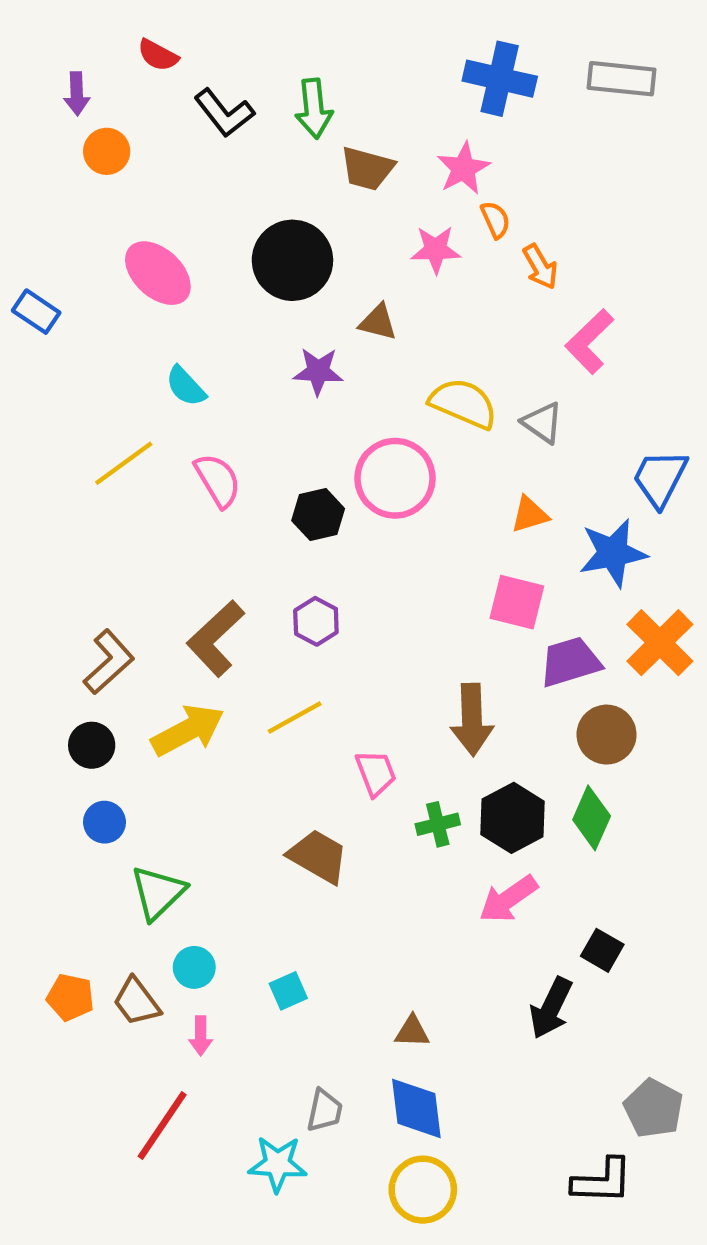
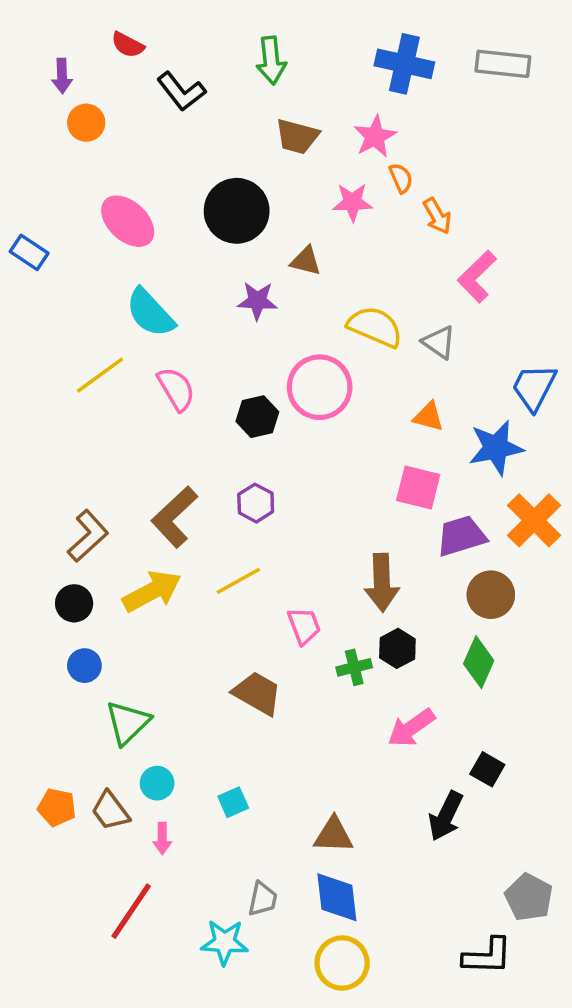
green arrow: (314, 109) -> (271, 60), moved
cyan semicircle: (186, 386) -> (150, 313), size x1.5
orange triangle: (530, 515) -> (429, 417), turned 32
black hexagon: (513, 818) -> (397, 648), moved, size x0.7
brown triangle: (412, 1031) -> (333, 835), size x1.4

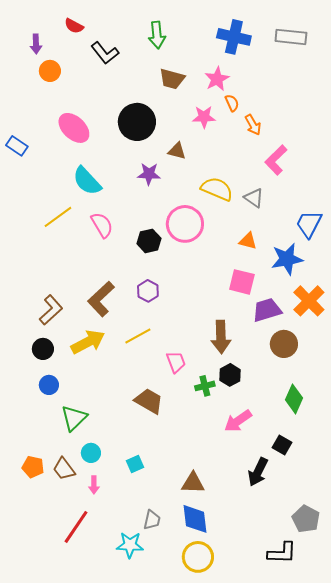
green diamond: (479, 662) -> (294, 399), moved

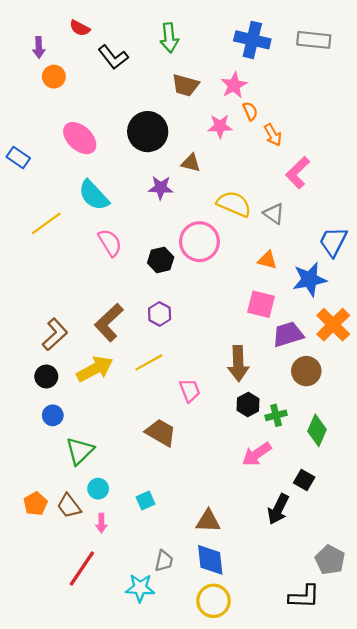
yellow line: (58, 217) -> (46, 223), moved
green cross: (205, 386) -> (276, 415), moved
orange pentagon: (33, 467) -> (36, 504), turned 30

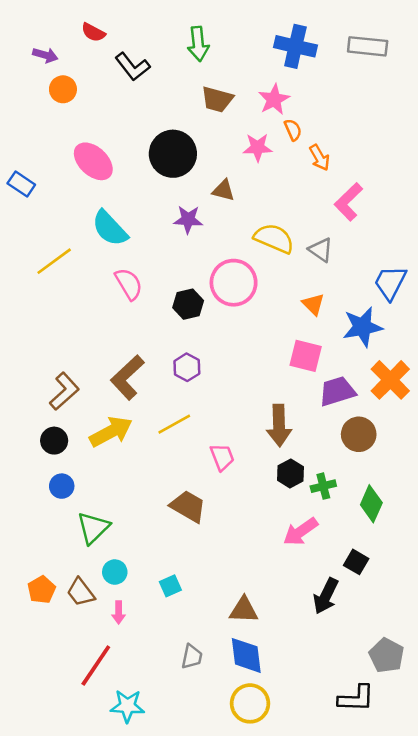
purple arrow: (39, 47) -> (45, 55), turned -72
orange triangle: (267, 260) -> (313, 304), turned 30
cyan star: (140, 588) -> (127, 706), moved

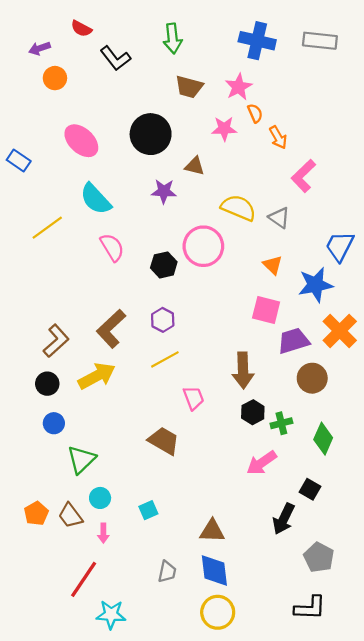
purple arrow: (45, 55) -> (40, 48), turned 145
yellow line: (174, 424) -> (165, 359), moved
gray pentagon: (386, 655) -> (319, 557), moved

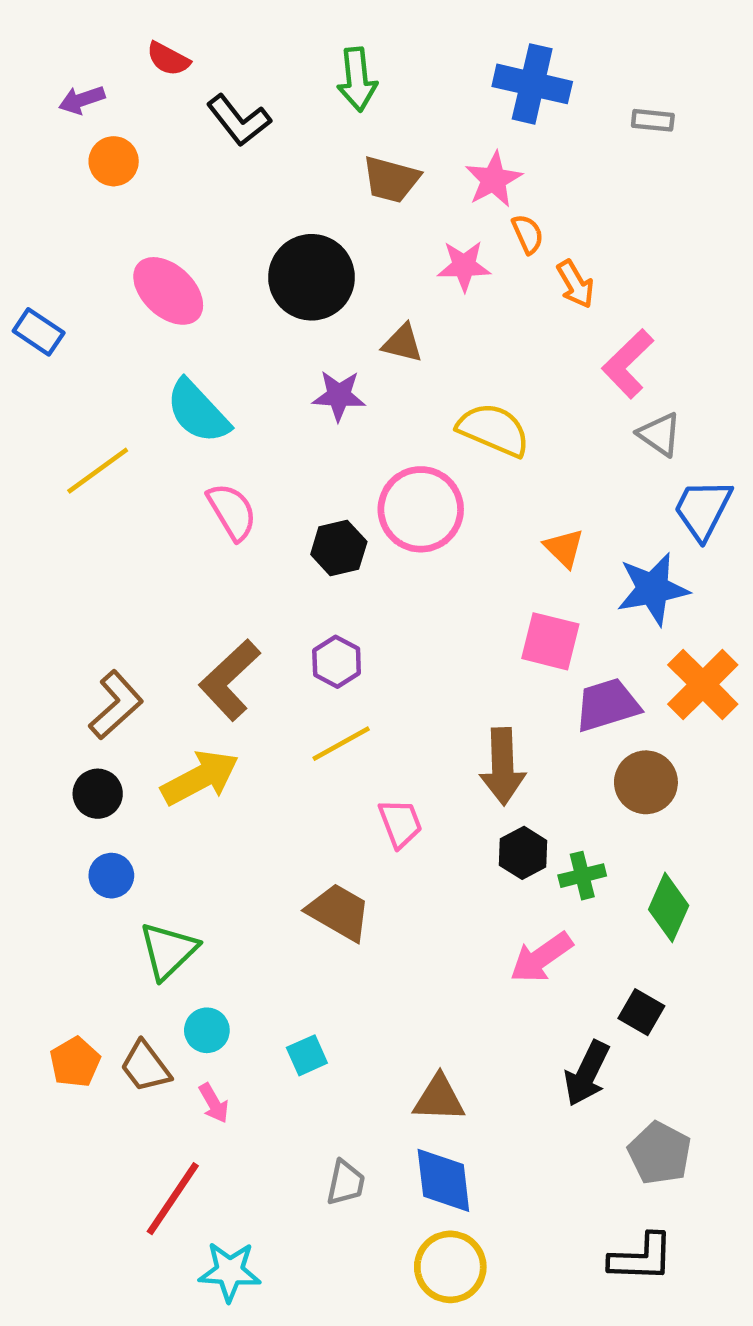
gray rectangle: (320, 41) -> (653, 120), moved, size x0.6
gray triangle: (279, 218) -> (660, 434), moved
pink arrow: (103, 533) -> (214, 1103), turned -30

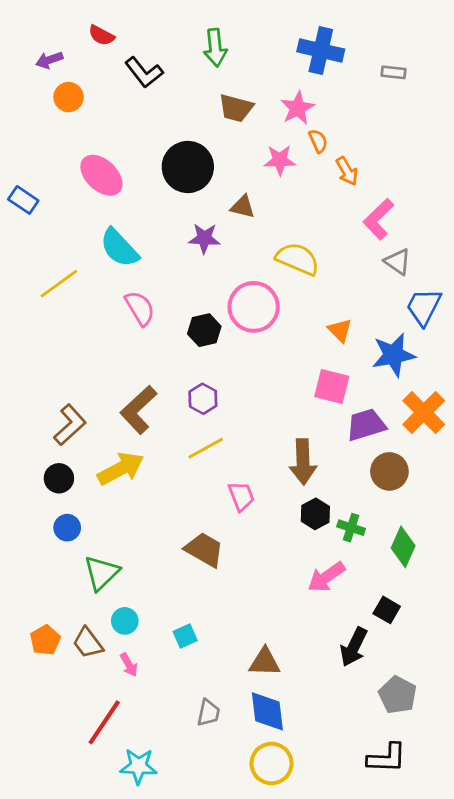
green cross: (582, 876) -> (351, 528), turned 32

